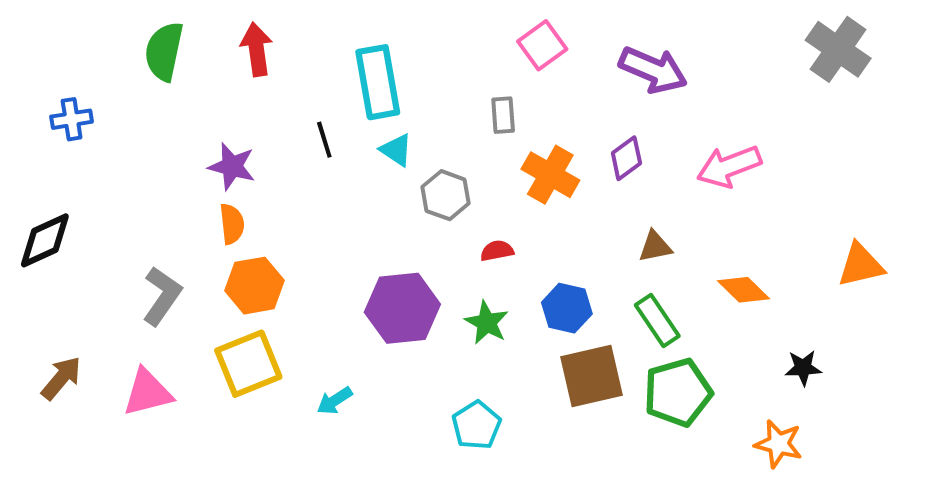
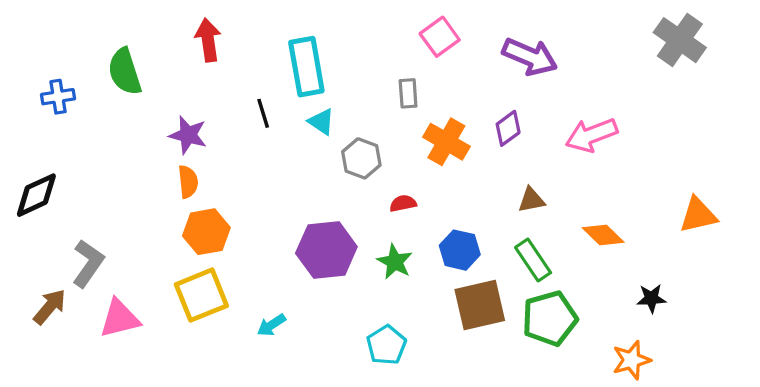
green semicircle: (164, 51) -> (125, 72), moved, turned -30
gray L-shape: (162, 296) -> (88, 263), moved
orange star: (778, 444) -> (631, 360), turned -30

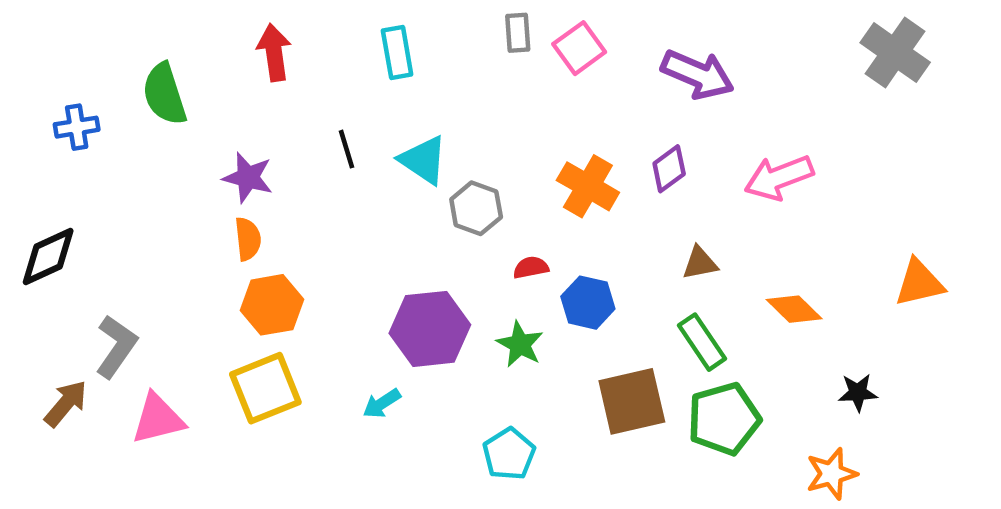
cyan rectangle: (306, 67) -> (397, 52), moved, size x0.7
gray rectangle: (408, 93) -> (518, 33), moved
cyan triangle: (321, 122) -> (423, 160), size x1.4
blue hexagon: (460, 250) -> (588, 303), moved
cyan arrow: (271, 325) -> (382, 404), moved

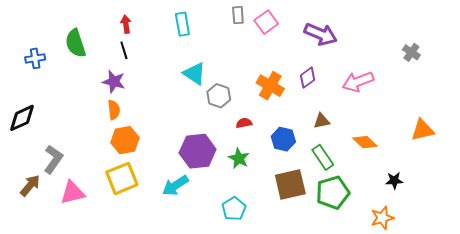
red arrow: (274, 52) -> (126, 24), size x0.7
gray cross: (895, 52) -> (411, 52), moved, size x0.6
black line: (347, 149) -> (124, 50), moved
blue hexagon: (588, 303) -> (283, 139), moved
cyan arrow: (382, 404) -> (175, 186), size x1.5

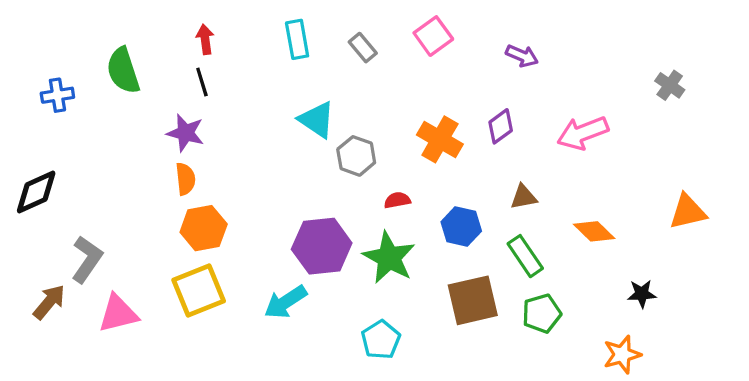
gray rectangle: (238, 15) -> (363, 48), moved, turned -36
purple arrow: (321, 34) -> (522, 56), size x0.6
green star: (239, 158) -> (389, 258), size x1.5
green pentagon: (333, 193) -> (542, 313), size x0.7

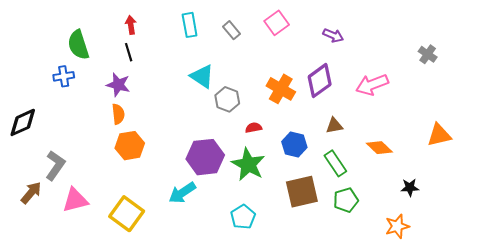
blue cross: (57, 95) -> (64, 76), moved
purple diamond: (501, 126) -> (320, 81), size x1.5
yellow square: (199, 290) -> (127, 214), moved, turned -32

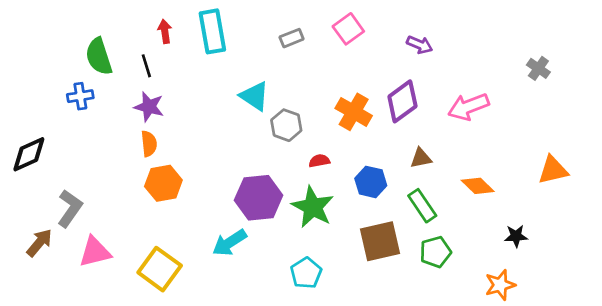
cyan rectangle: (190, 25) -> (212, 31), moved, size x1.4
gray rectangle: (231, 30) -> (292, 38), turned -72
black line: (129, 52) -> (146, 66), moved

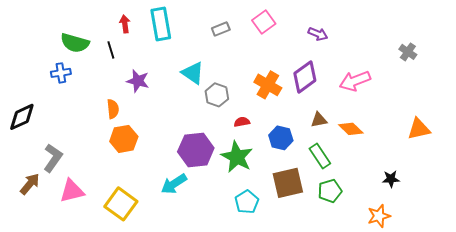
green semicircle: (99, 57) -> (75, 43), turned -56
purple star: (149, 107) -> (138, 81), moved
orange diamond: (478, 186) -> (351, 129), moved
cyan pentagon: (306, 273) -> (247, 202), moved

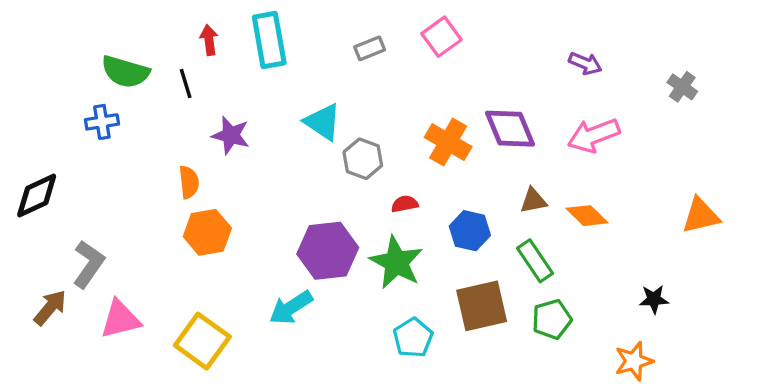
purple arrow: (318, 34) -> (585, 63), moved
purple diamond: (305, 77) -> (510, 129), turned -76

